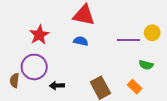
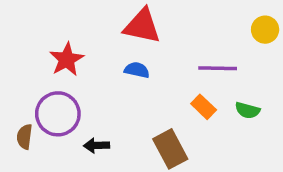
yellow circle: (152, 33) -> (265, 30), moved
orange rectangle: (135, 87) -> (204, 107), moved

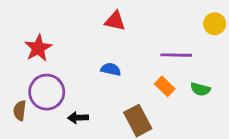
red triangle: (142, 26) -> (115, 21), size x0.7
red star: (67, 59) -> (38, 48), moved
blue semicircle: (137, 70) -> (111, 69), moved

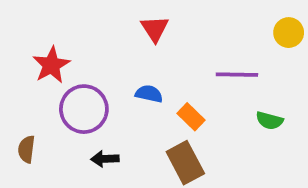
red triangle: (115, 21) -> (155, 29), turned 45
orange rectangle: (165, 86) -> (191, 117), moved
purple circle: (47, 92) -> (84, 109), moved

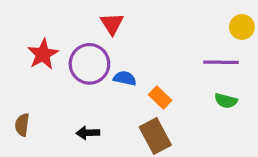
red triangle: (155, 29) -> (112, 24), moved
purple line: (237, 75) -> (221, 62), moved
purple circle: (84, 109) -> (89, 64), moved

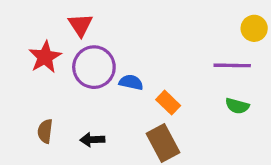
red triangle: (112, 24) -> (80, 25), moved
brown semicircle: (22, 125) -> (45, 131), moved

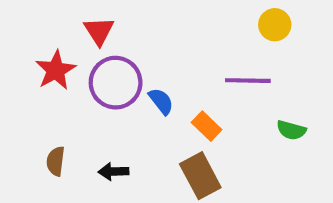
yellow circle: (254, 28) -> (275, 25), moved
purple line: (232, 65) -> (248, 81), moved
blue semicircle: (131, 82) -> (161, 101), turned 40

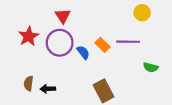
red triangle: (99, 31) -> (63, 16), moved
orange rectangle: (207, 126) -> (102, 45), moved
black arrow: (113, 172) -> (48, 89), moved

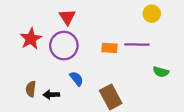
orange rectangle: (102, 45) -> (110, 48), turned -40
blue semicircle: (83, 52) -> (76, 79), moved

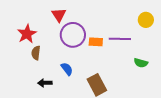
yellow circle: (152, 14) -> (146, 20), moved
purple circle: (64, 46) -> (73, 35), moved
brown semicircle: (31, 89) -> (36, 53), moved

